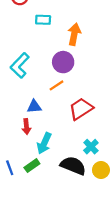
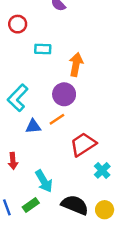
blue triangle: (34, 107) -> (33, 126), moved
red arrow: (26, 127) -> (13, 161), moved
cyan arrow: (44, 143) -> (44, 181), turned -55
cyan cross: (91, 147) -> (102, 170), moved

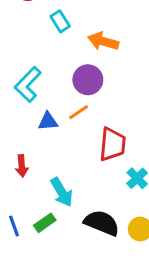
cyan rectangle: (43, 49) -> (60, 21), turned 56
orange arrow: (76, 65) -> (103, 41), turned -85
red trapezoid: (83, 144) -> (112, 144), turned 128

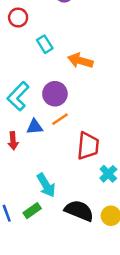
purple circle: (88, 80) -> (55, 94), moved
red arrow: (22, 166) -> (13, 141), moved

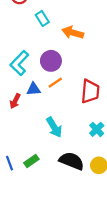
red arrow: (13, 141) -> (15, 101), turned 32
red trapezoid: (88, 146) -> (90, 91), moved
cyan arrow: (46, 185) -> (54, 127), moved

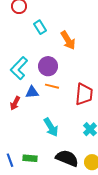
orange arrow: (73, 33) -> (68, 40), turned -138
orange line: (55, 83) -> (52, 86), turned 48
green rectangle: (31, 161) -> (30, 158), turned 40

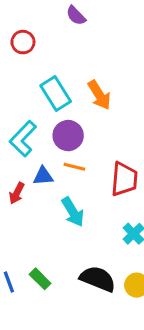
cyan rectangle: (40, 27) -> (56, 93), moved, size x1.5
cyan arrow: (51, 127) -> (73, 212), moved
green rectangle: (30, 158) -> (40, 279), turned 40

